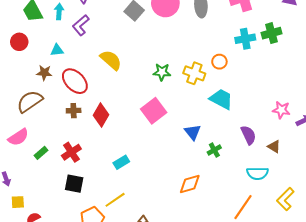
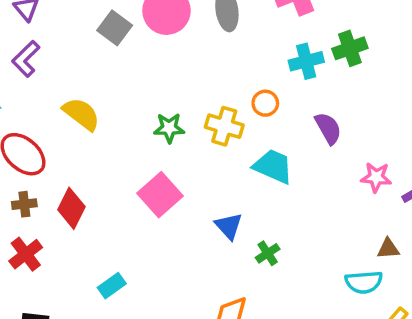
purple semicircle: (248, 135) -> (328, 128), moved
brown triangle: (274, 147) -> (388, 249), moved, turned -32
red cross: (71, 152) -> (26, 254), moved
cyan semicircle: (257, 173) -> (364, 282), moved

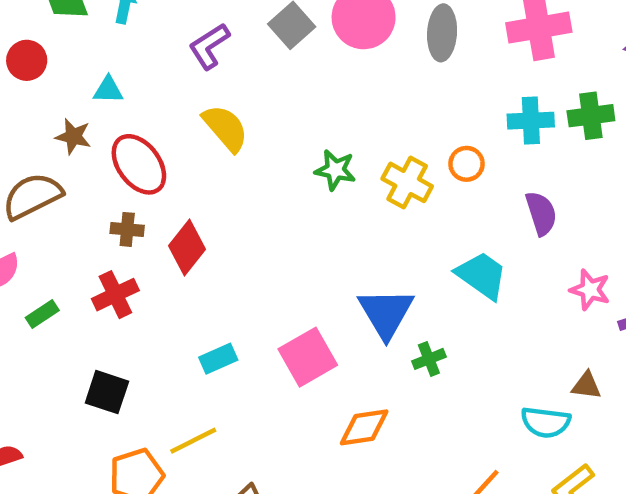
purple L-shape: (26, 59) -> (209, 46), moved
cyan trapezoid: (273, 166) -> (482, 275), moved
pink square: (160, 195) -> (308, 357), moved
blue triangle: (229, 226) -> (386, 313), size x1.5

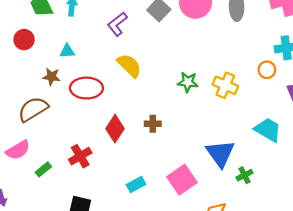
red ellipse: (139, 164) -> (86, 88), turned -48
orange circle: (467, 164) -> (267, 70), moved
brown cross: (127, 229) -> (153, 124), moved

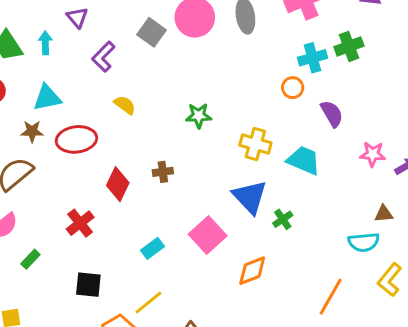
cyan triangle: (67, 51) -> (47, 98), size x1.5
yellow semicircle: (129, 65) -> (125, 105), size x0.7
yellow cross: (225, 85) -> (255, 144), moved
green rectangle: (43, 169) -> (30, 259), moved

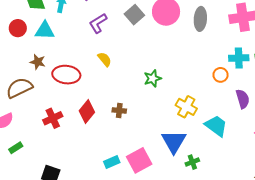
cyan triangle: (47, 98) -> (45, 31), moved
green star: (199, 116) -> (153, 78), turned -30
red cross: (80, 223) -> (53, 118), moved
cyan rectangle: (153, 248) -> (112, 162), moved

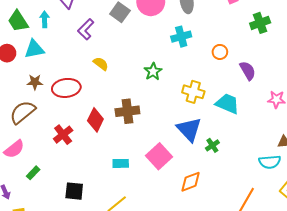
cyan cross: (239, 58) -> (181, 37), moved
brown cross: (119, 110) -> (127, 111), size x1.6
cyan rectangle: (112, 162) -> (121, 163), moved, turned 35

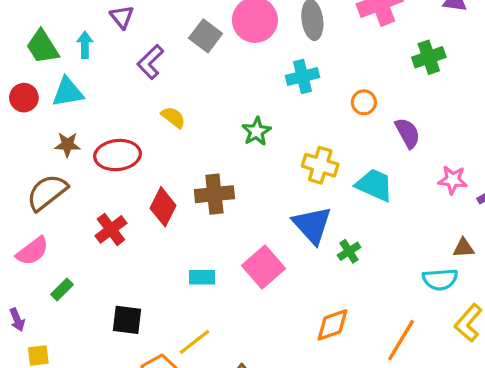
orange diamond: (191, 182) -> (332, 325), moved

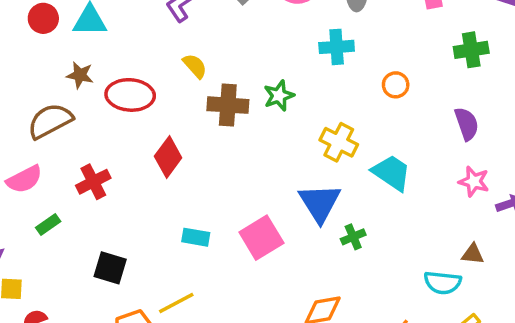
purple semicircle: (408, 133) -> (467, 124), moved
brown cross: (214, 194) -> (228, 105), moved
red cross: (111, 229) -> (93, 182), moved

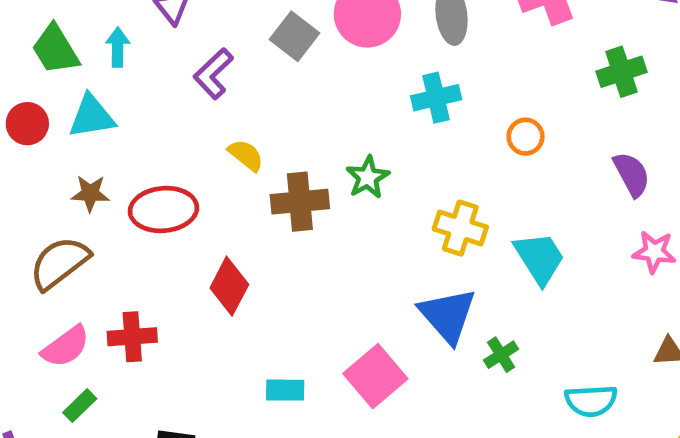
cyan trapezoid: (392, 173) -> (539, 258), turned 33
pink semicircle: (24, 179) -> (66, 347), moved
red cross: (93, 182) -> (132, 337), turned 32
cyan semicircle: (443, 283) -> (591, 401), moved

